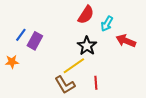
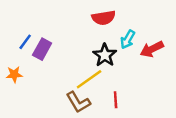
red semicircle: (86, 15) -> (104, 18), turned 48
cyan arrow: (107, 24) -> (128, 39), moved
red arrow: (126, 41) -> (152, 49), turned -48

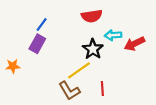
cyan arrow: (128, 39) -> (113, 35), turned 56
blue line: (25, 42) -> (42, 25), moved

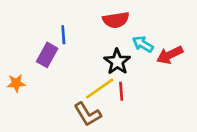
blue line: (42, 25) -> (63, 35), moved, turned -40
cyan arrow: (113, 35) -> (143, 44), turned 35
red line: (102, 89) -> (121, 91), moved

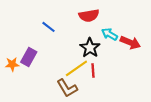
blue line: (63, 35) -> (48, 27), turned -48
purple rectangle: (47, 55) -> (29, 57), moved
red arrow: (170, 55) -> (130, 42), turned -132

